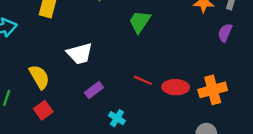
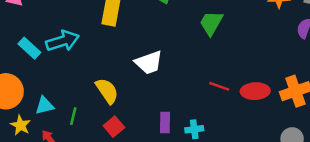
purple rectangle: (94, 90) -> (165, 123), moved, turned -48
cyan cross: (117, 118) -> (194, 129), turned -35

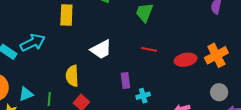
red line: (219, 86) -> (149, 49), moved
yellow semicircle: (107, 91) -> (72, 76), turned -140
purple rectangle: (165, 123) -> (125, 80), moved

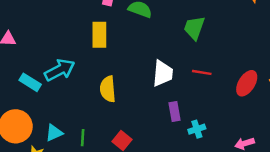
white trapezoid: (101, 50) -> (163, 73), moved, turned -55
red ellipse: (186, 60) -> (247, 83), turned -45
yellow semicircle: (72, 76) -> (108, 89), moved

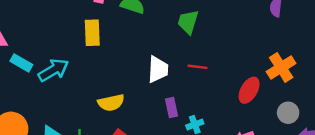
cyan rectangle: (30, 82) -> (21, 63), moved
red ellipse: (247, 83) -> (249, 90), moved
yellow semicircle: (108, 89) -> (111, 103), moved, turned -95

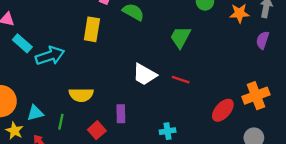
white trapezoid: (158, 69) -> (144, 74), turned 105
yellow semicircle: (111, 103) -> (81, 95), moved
purple rectangle: (172, 107) -> (121, 114), moved

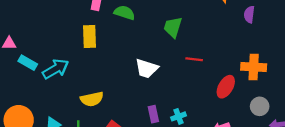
red line: (181, 80) -> (194, 59), moved
orange cross: (256, 96) -> (254, 67), turned 35
purple rectangle: (121, 114) -> (153, 114), moved

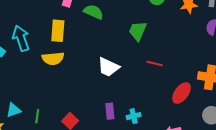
cyan arrow: (56, 69) -> (21, 38), moved, turned -85
yellow semicircle: (92, 99) -> (53, 58), moved

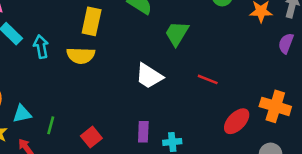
green trapezoid: (138, 31) -> (177, 33), moved
cyan arrow: (21, 38) -> (41, 47), moved, size x0.7

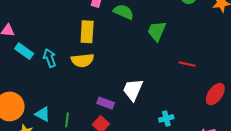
white trapezoid: (149, 76) -> (133, 90), moved, turned 90
cyan triangle: (22, 114) -> (43, 114), turned 49
purple rectangle: (143, 132) -> (106, 103), moved, turned -63

